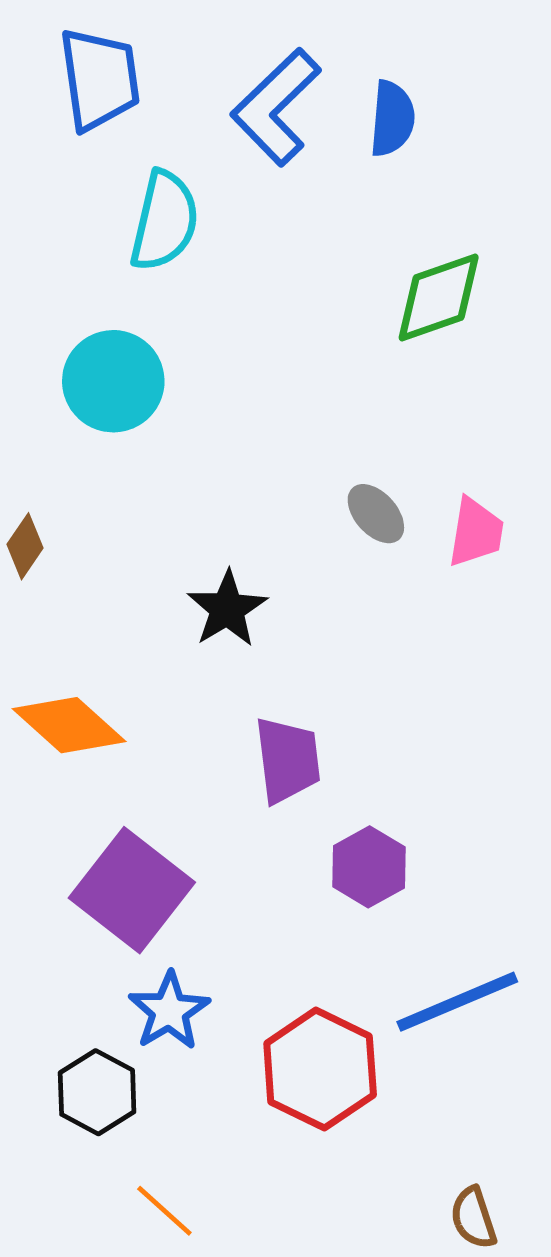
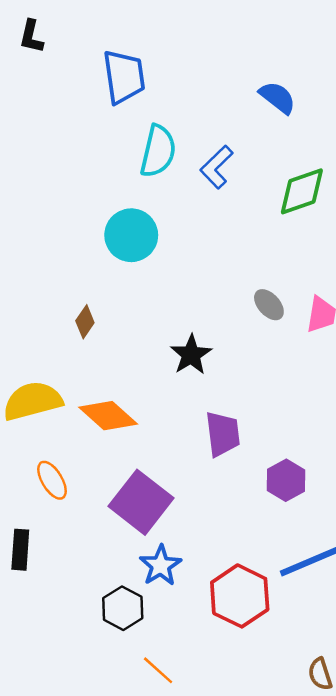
blue L-shape: (276, 107) -> (217, 167), moved, size x0.7
blue semicircle: (392, 119) -> (277, 98), turned -57
purple hexagon: (369, 867) -> (286, 480), moved

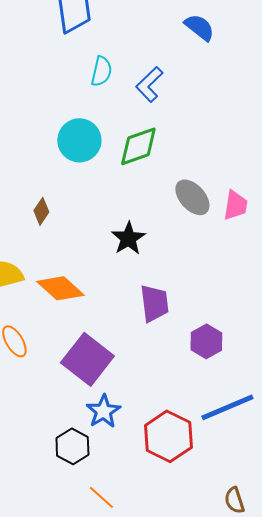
cyan semicircle: (158, 151) -> (101, 71), size x0.7
green diamond: (302, 191) -> (138, 146), moved
gray ellipse: (269, 305) -> (192, 197), size x1.4

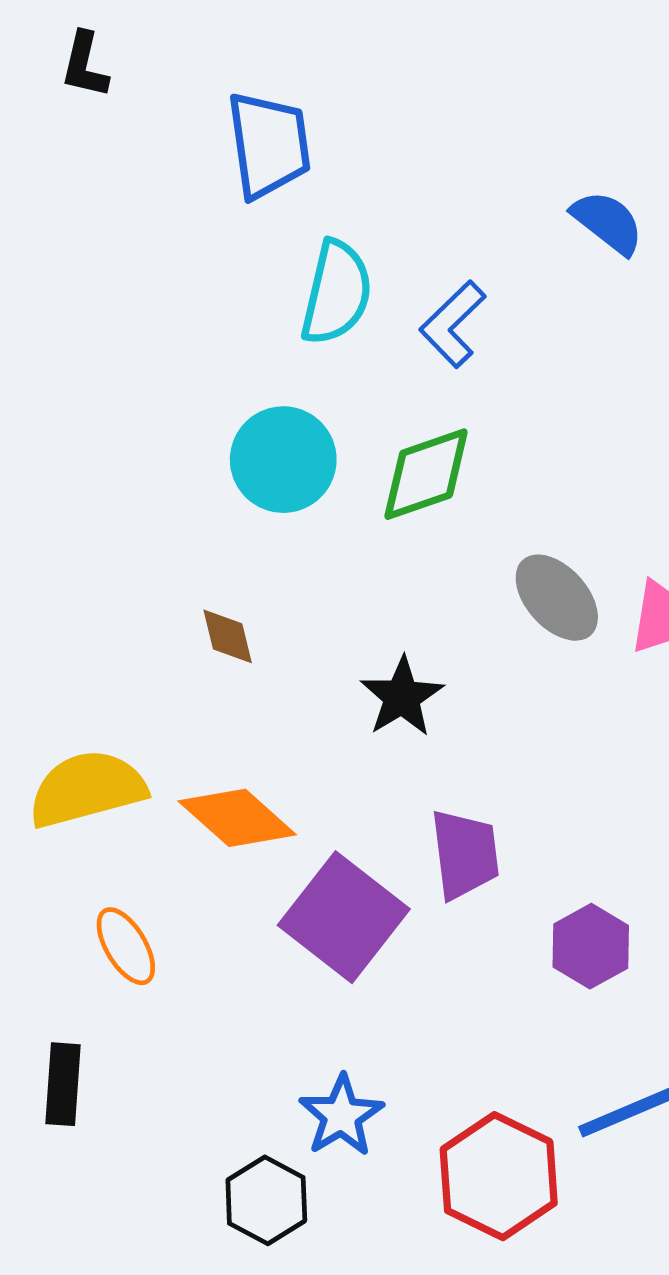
blue semicircle: (199, 27) -> (608, 222), moved
cyan semicircle: (101, 71) -> (336, 293), size x1.4
brown diamond: (41, 211) -> (228, 636), moved, turned -48
purple square: (87, 359) -> (344, 917), moved

